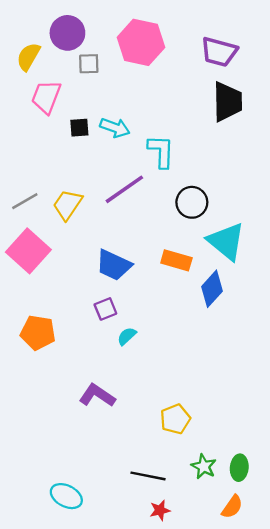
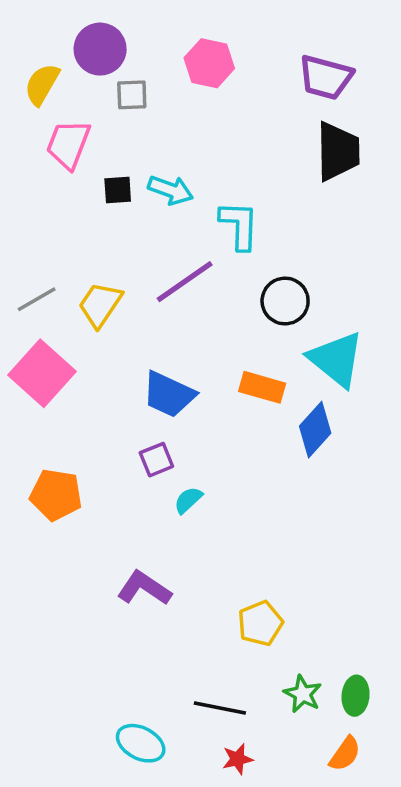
pink hexagon: (141, 42) -> (209, 63), size x0.7
cyan ellipse: (66, 496) -> (141, 743), moved

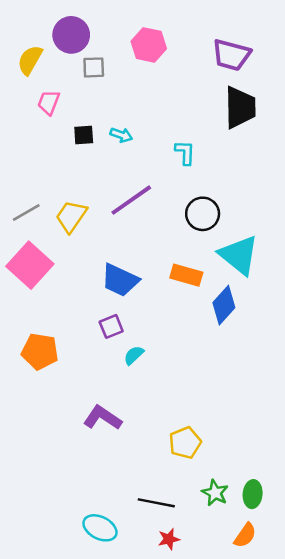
pink trapezoid: (68, 144) -> (49, 102), size x0.7
cyan arrow: (171, 190) -> (121, 135), size x0.7
cyan L-shape: (239, 225) -> (185, 153), moved, size x0.7

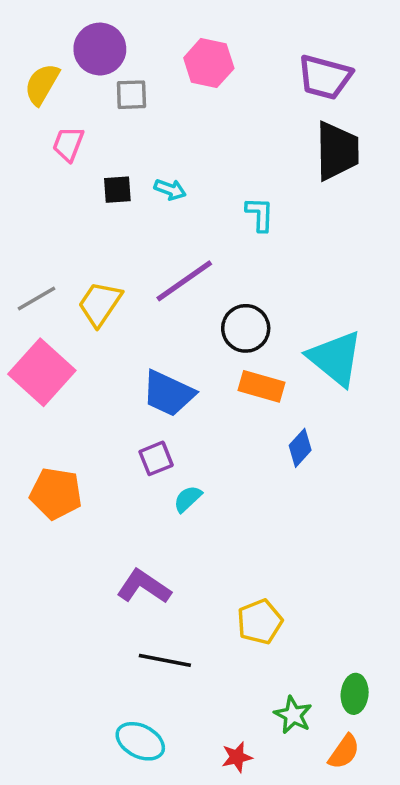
black circle: (203, 214) -> (246, 328), moved
blue diamond: (224, 305) -> (300, 448), moved, size x0.7
green star: (215, 493) -> (293, 715), moved
black line: (156, 503) -> (165, 660), moved

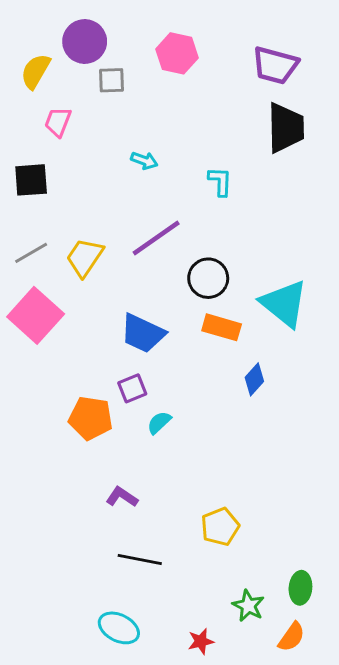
black square: (117, 190) -> (31, 180), moved, size x1.4
orange pentagon: (56, 494) -> (91, 418), moved
purple L-shape: (144, 587) -> (122, 497), size x0.7

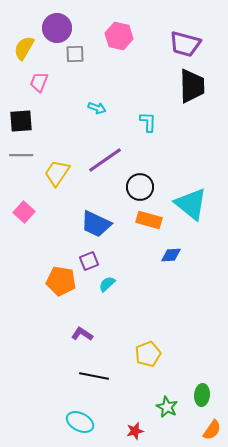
gray line: (31, 253) -> (21, 155), moved, turned 30
pink square: (36, 315) -> (24, 212), size x0.6
blue diamond: (254, 379) -> (171, 255), turned 45
orange semicircle: (292, 637) -> (212, 430), moved

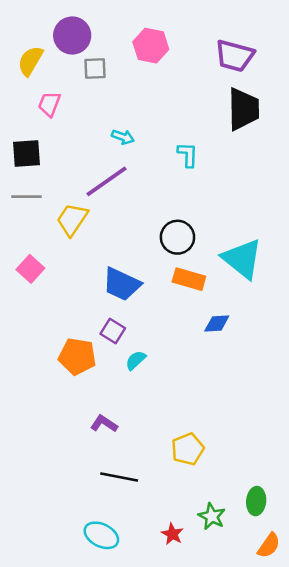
purple line: (105, 160) -> (106, 181), moved
purple square: (89, 261) -> (113, 331), turned -36
red star: (135, 431) -> (172, 534), moved, turned -30

